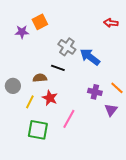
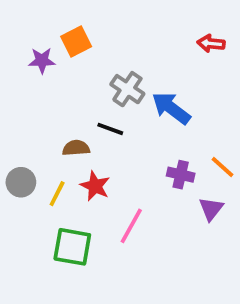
gray circle: (13, 86) -> (21, 182), moved

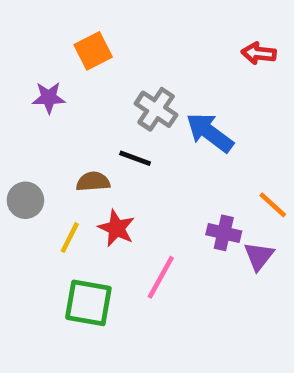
purple star: (42, 61) -> (49, 98), moved
purple cross: (181, 175) -> (224, 233), moved
gray circle: (21, 182) -> (25, 200), moved

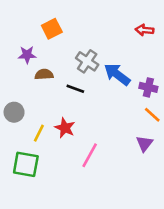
brown semicircle: (93, 182) -> (44, 74), moved
purple cross: (224, 233) -> (148, 87), moved
green square: (88, 303) -> (26, 164), moved

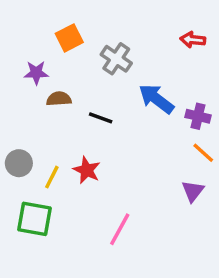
gray cross: (87, 61) -> (116, 59), moved
gray circle: (14, 112) -> (19, 163), moved
pink line: (90, 155) -> (120, 229), moved

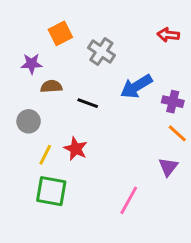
blue arrow: (156, 99) -> (136, 86), turned -68
gray circle: (19, 163) -> (29, 121), moved
green square: (35, 219) -> (51, 191), moved
pink line: (120, 229) -> (129, 200), moved

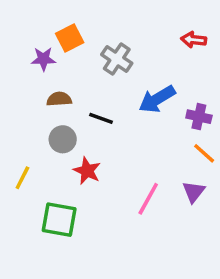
purple star: (32, 64) -> (43, 59), moved
gray circle: (29, 121) -> (63, 139), moved
yellow line: (45, 155) -> (22, 178), moved
pink line: (129, 200) -> (148, 199), moved

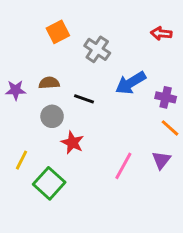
purple star: (43, 59) -> (16, 90), moved
yellow line: (22, 178) -> (21, 160), moved
green square: (59, 220) -> (49, 183), turned 32

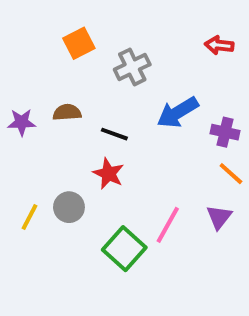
gray cross: (97, 49) -> (132, 67), turned 30
gray circle: (52, 116) -> (69, 207), moved
red star: (72, 143) -> (108, 174), moved
green square: (49, 183) -> (124, 249), moved

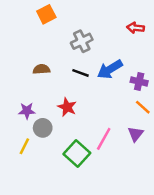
orange square: (79, 43) -> (46, 14), moved
purple star: (22, 122) -> (27, 111), moved
black line: (114, 134) -> (81, 73), moved
yellow line: (29, 217) -> (24, 146), moved

